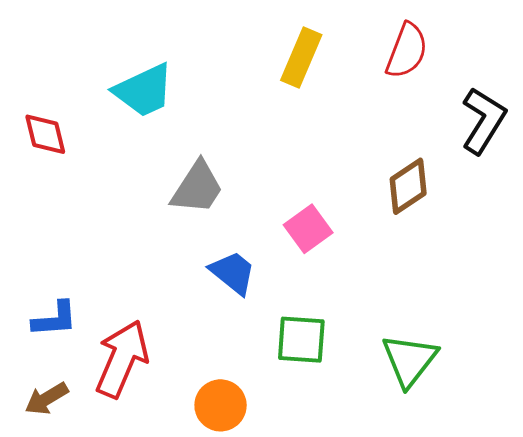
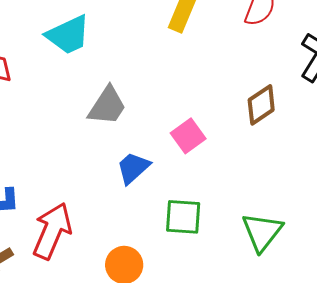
blue trapezoid: (233, 273) -> (133, 168), turned -81

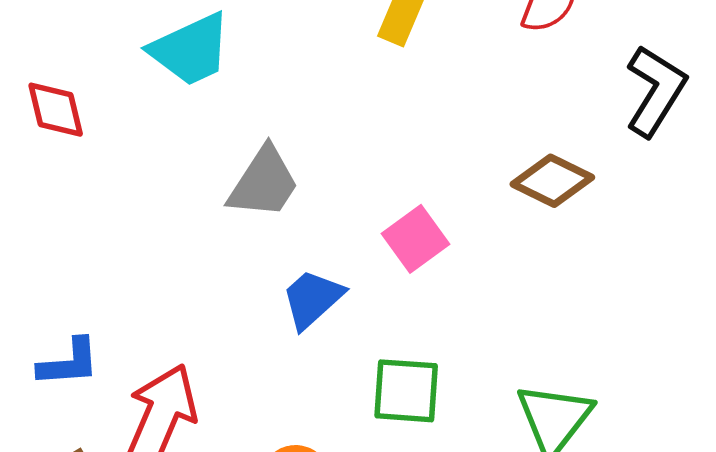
brown diamond: (261, 105) -> (552, 181), turned 60

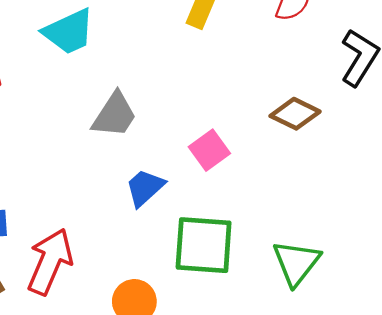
green square: (406, 391) -> (204, 245), size x1.4

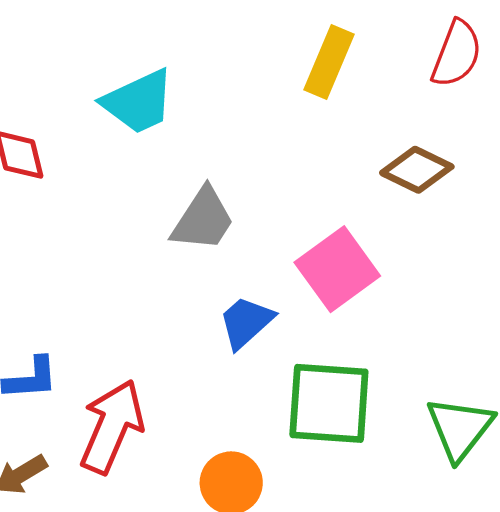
brown diamond: (295, 114) -> (417, 170), moved
pink square: (209, 150) -> (337, 269), size x1.4

